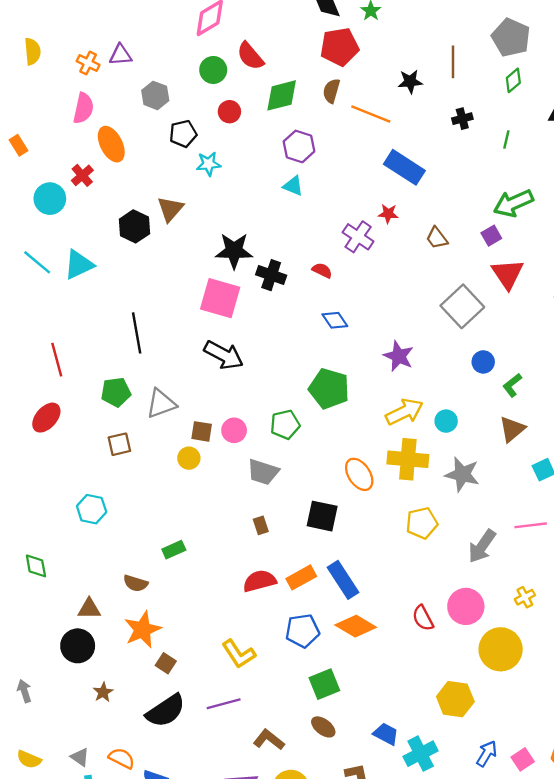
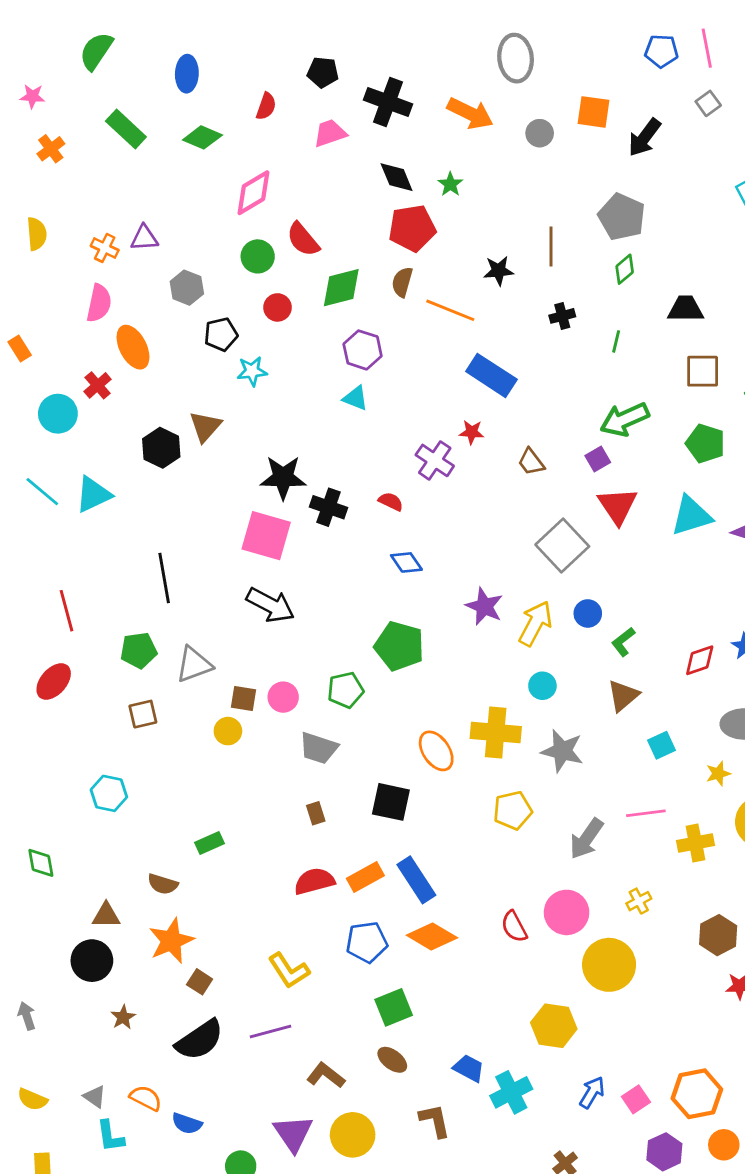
yellow arrow: (404, 412) -> (535, 623), moved, turned -36

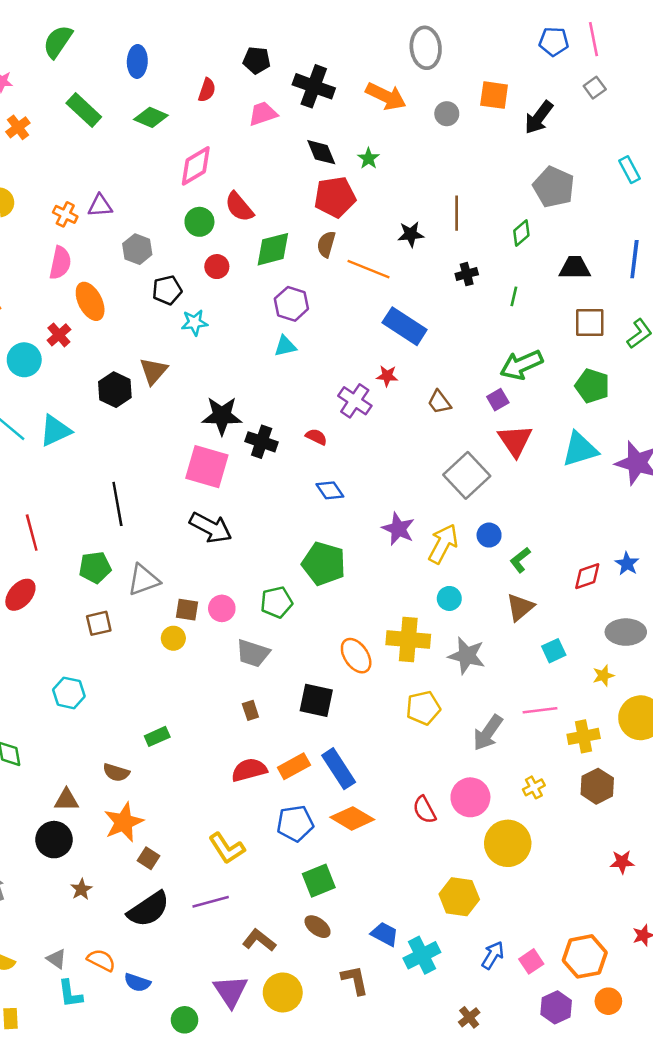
gray pentagon: (622, 217) -> (554, 187), moved
cyan triangle: (355, 398) -> (285, 346), turned -35
brown hexagon: (718, 935) -> (597, 786), moved

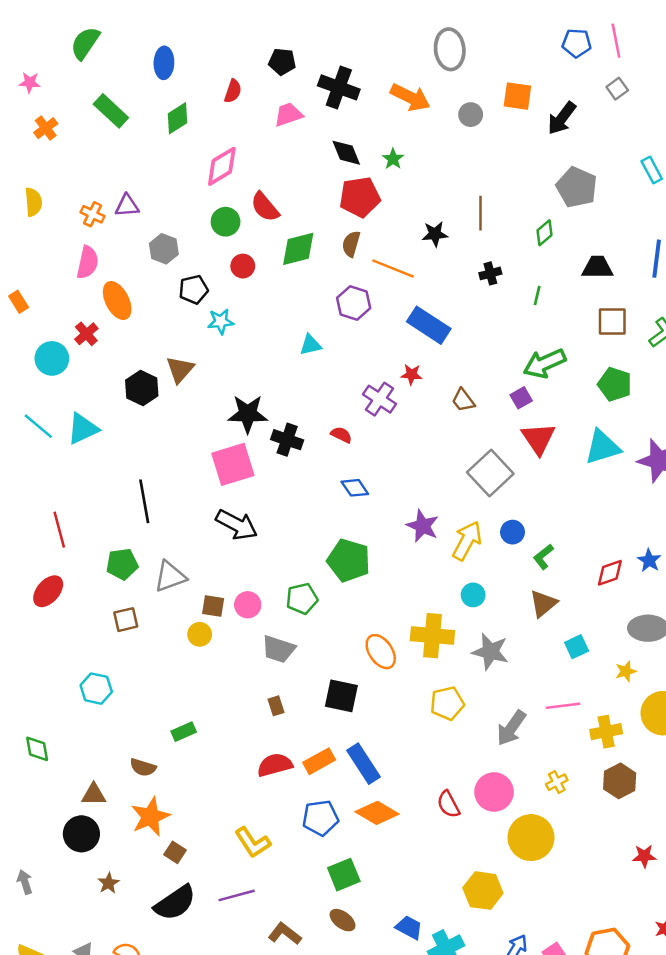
green diamond: (151, 117) -> (177, 118), turned -56
purple hexagon: (291, 304) -> (354, 303), moved
pink square: (207, 467) -> (233, 464), turned -33

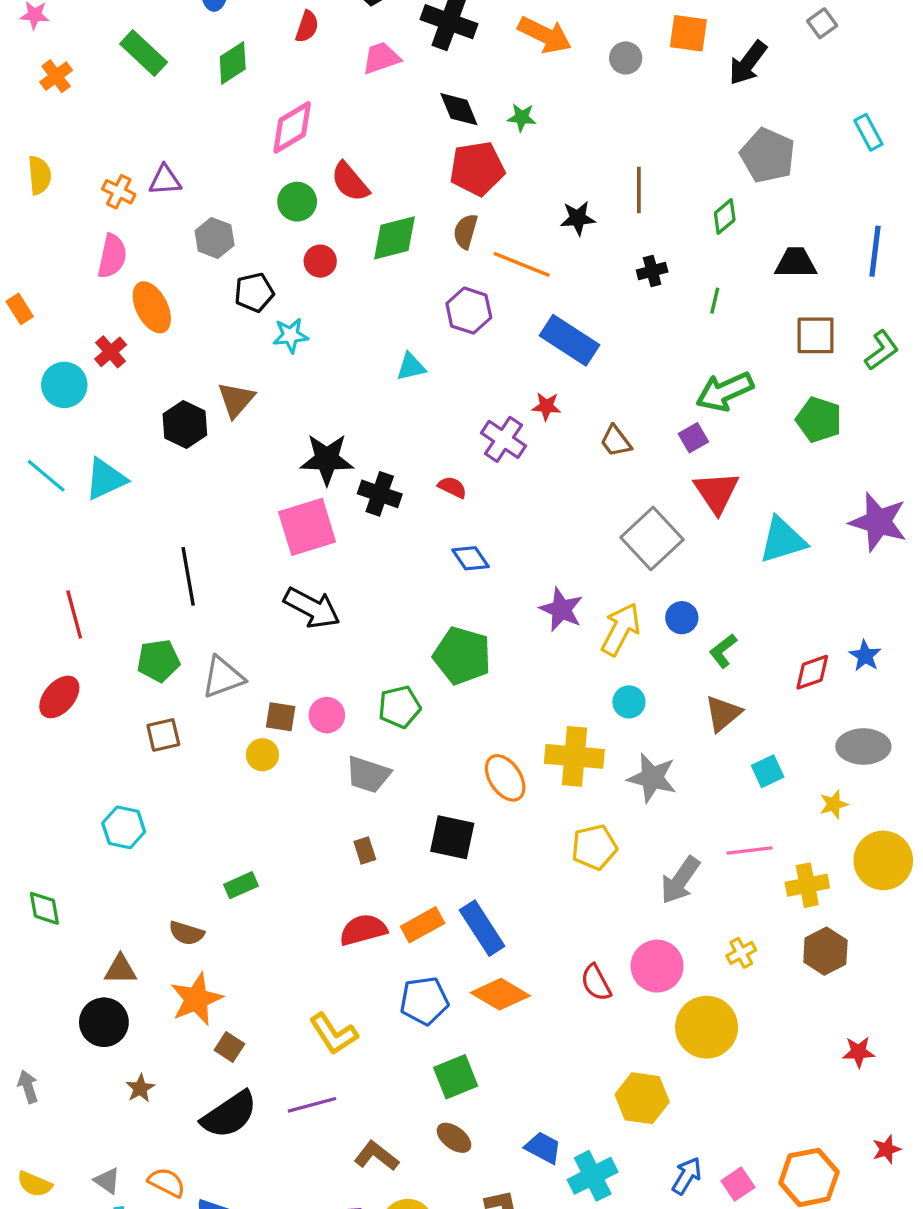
green star: (393, 159) -> (522, 117), turned -30
cyan triangle: (602, 447) -> (783, 540), moved

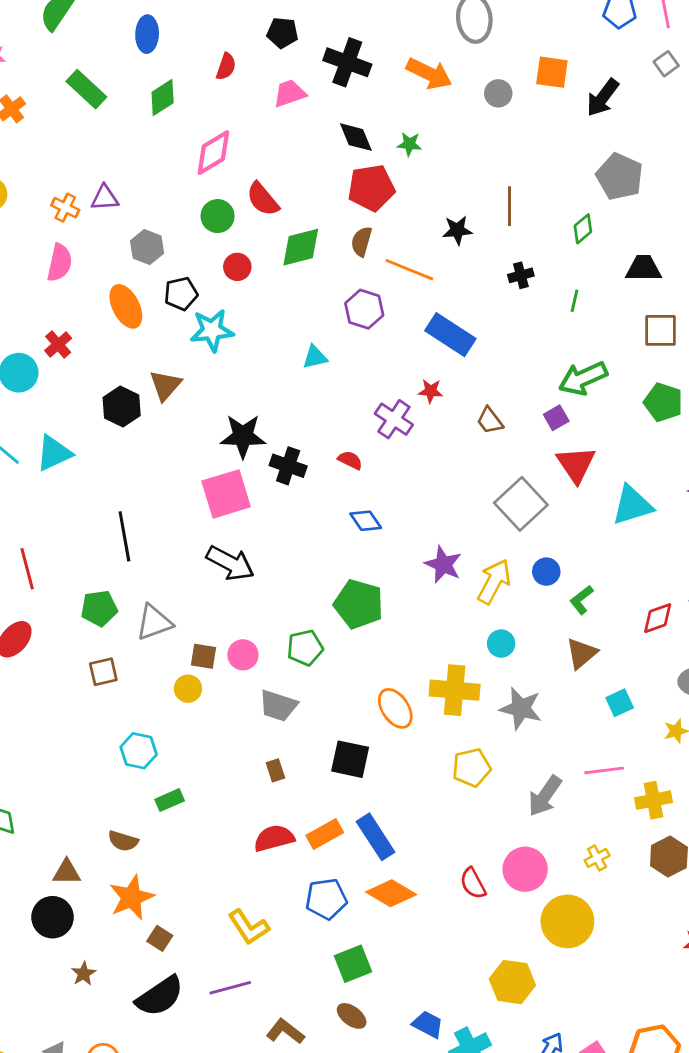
orange ellipse: (152, 307) -> (126, 306), moved
cyan star: (290, 335) -> (212, 330), size x1.4
cyan hexagon: (124, 827) -> (139, 751), moved

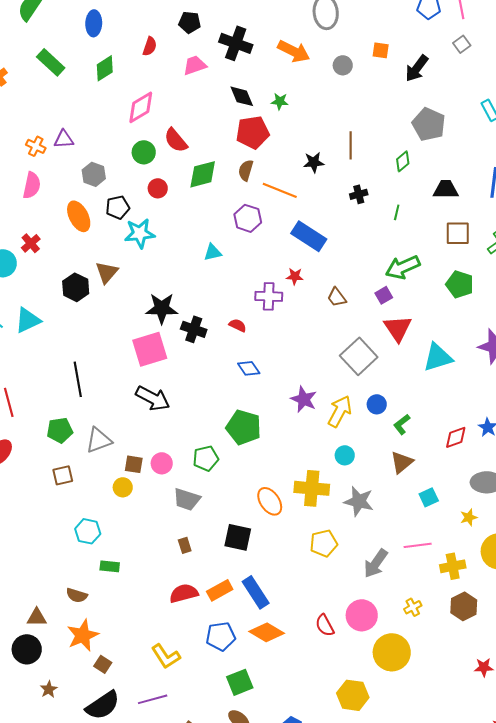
orange square: (552, 72) -> (381, 50), size x0.7
purple cross: (394, 419) -> (269, 296), turned -32
green rectangle: (170, 800) -> (110, 566), turned 30

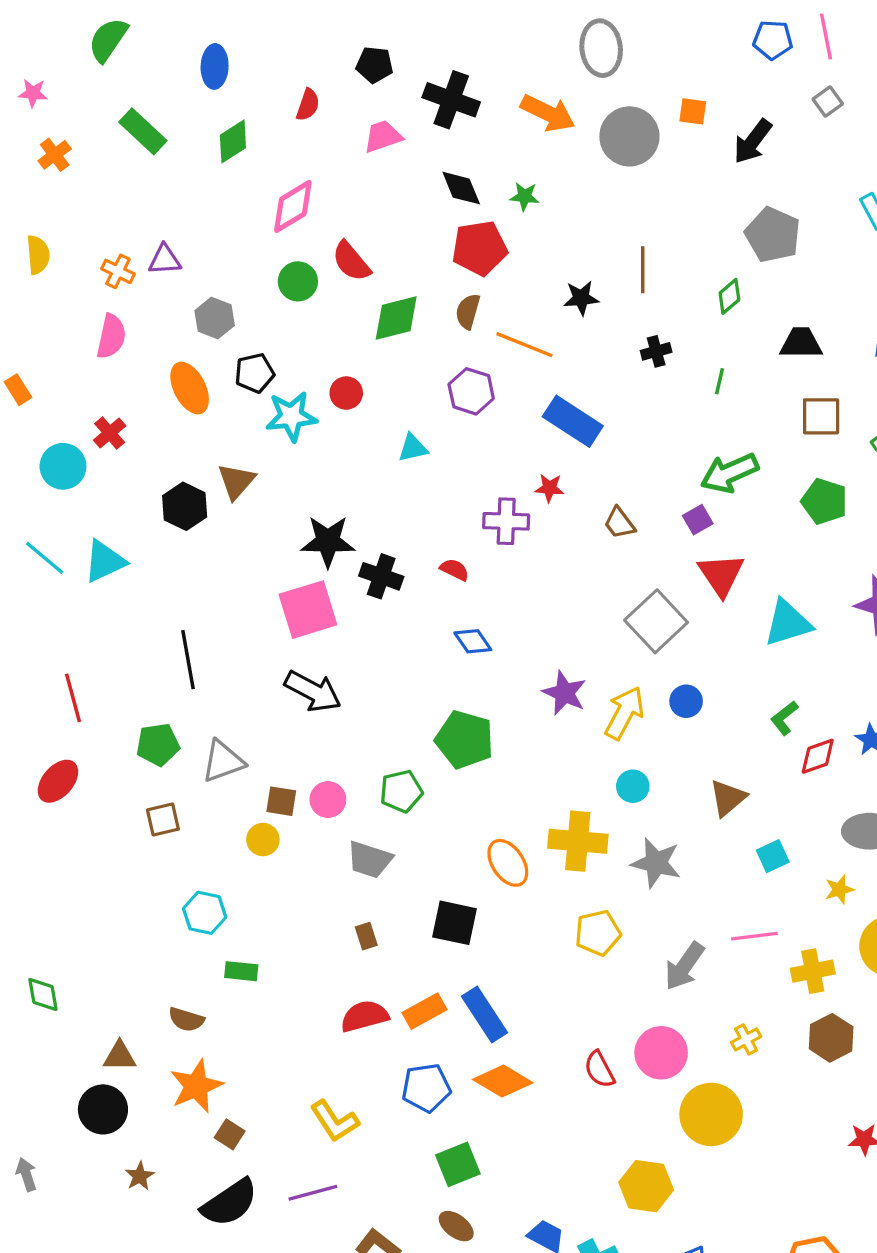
gray circle: (343, 65) -> (629, 136), size x1.8
red circle: (158, 188) -> (346, 393), moved
green L-shape: (402, 424) -> (784, 718), moved

